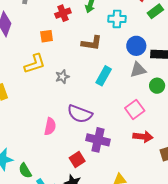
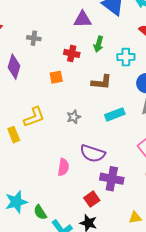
red cross: (63, 13) -> (72, 53), turned 35
yellow L-shape: (35, 64) -> (34, 117), moved
cyan rectangle: (104, 76) -> (115, 114), turned 42

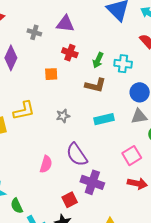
purple triangle: (82, 19) -> (65, 24), moved
green arrow: (99, 44) -> (98, 60), moved
purple semicircle: (93, 153) -> (77, 155), turned 30

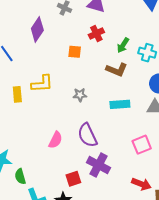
red cross: (70, 53) -> (96, 34), turned 35
red arrow: (137, 183) -> (141, 184), moved

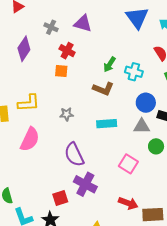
red cross: (96, 34) -> (67, 51), moved, turned -35
pink semicircle: (56, 140) -> (30, 139), moved, size x1.4
pink square: (142, 145) -> (128, 164), turned -36

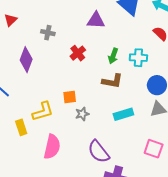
purple triangle: (83, 23) -> (96, 20), moved
red cross: (67, 51) -> (78, 53), moved, turned 35
orange square: (61, 71) -> (70, 97), moved

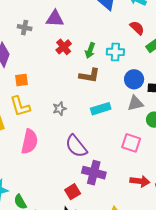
purple triangle: (96, 20) -> (55, 19), moved
red cross: (78, 53) -> (64, 47), moved
orange square: (70, 97) -> (22, 80), moved
yellow L-shape: (43, 111) -> (20, 106), turned 90

